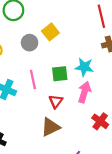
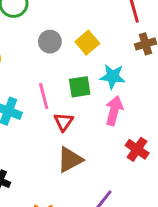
yellow square: (50, 32) -> (87, 43), moved
gray circle: (30, 43) -> (50, 42), moved
red triangle: (56, 101) -> (63, 122), moved

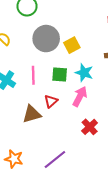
gray circle: (50, 42) -> (46, 39), size x1.6
red triangle: (63, 122) -> (51, 101), moved
brown triangle: (70, 160) -> (32, 114), moved

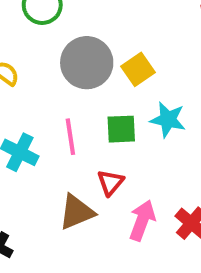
pink arrow: (80, 96) -> (142, 220), moved

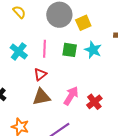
red triangle: (110, 182) -> (40, 74), moved
brown triangle: (77, 212) -> (41, 97), moved

